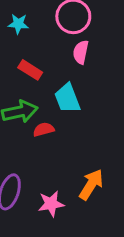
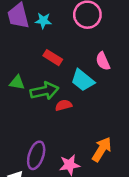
pink semicircle: (81, 52) -> (103, 61), moved, turned -36
cyan trapezoid: (67, 98) -> (83, 80), turned -30

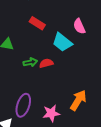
green arrow: (44, 91) -> (30, 62), moved, size x0.6

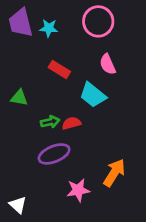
pink semicircle: (79, 26) -> (108, 64), moved
purple ellipse: (23, 105) -> (54, 154), moved, turned 50

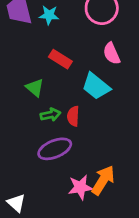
green triangle: (19, 98) -> (35, 88), moved, turned 30
red semicircle: (71, 123) -> (73, 116), turned -72
orange arrow: (114, 173) -> (103, 180), moved

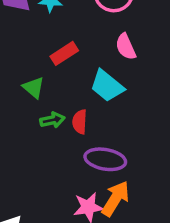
red rectangle: (60, 59) -> (64, 53), turned -65
purple ellipse: (55, 149) -> (105, 159), moved, turned 32

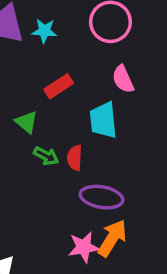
cyan trapezoid: (107, 86) -> (103, 120), turned 45
green arrow: (52, 120) -> (46, 156), turned 40

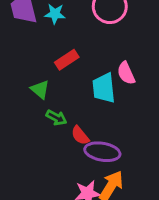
pink semicircle: (123, 79) -> (126, 73), moved
red semicircle: (75, 158) -> (80, 135), moved, turned -42

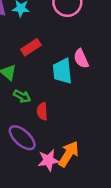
red semicircle: (80, 135) -> (42, 111), turned 36
purple ellipse: (102, 152) -> (22, 138), moved, turned 32

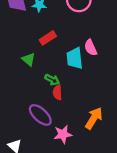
green arrow: (22, 96) -> (52, 80), moved
orange arrow: (69, 154) -> (94, 118), moved

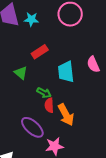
pink semicircle: (91, 48) -> (93, 64), moved
orange arrow: (94, 118) -> (66, 115), moved, turned 120

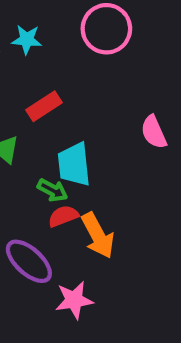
cyan trapezoid: (66, 72) -> (74, 164), moved
red semicircle: (49, 105) -> (63, 216), turned 72

